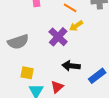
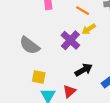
gray semicircle: (18, 42) -> (30, 45), turned 55
black arrow: (71, 66) -> (84, 70), turned 144

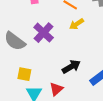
purple cross: (70, 40) -> (44, 33), moved

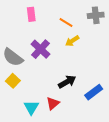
yellow square: (24, 74) -> (13, 81), moved, turned 32

